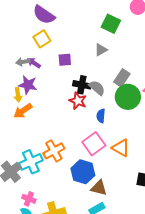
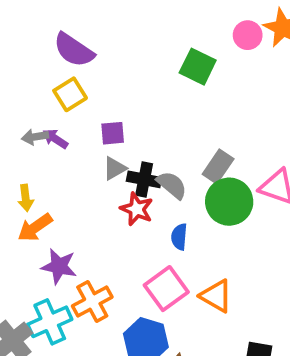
gray triangle: (101, 50) -> (114, 168), moved
purple star: (28, 85) -> (59, 266), moved

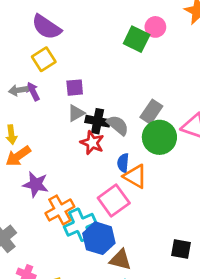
pink circle: (248, 35) -> (155, 27), moved
purple arrow: (55, 139) -> (33, 92), turned 30
orange triangle: (216, 296) -> (135, 176), moved
cyan cross: (50, 322) -> (80, 225), moved

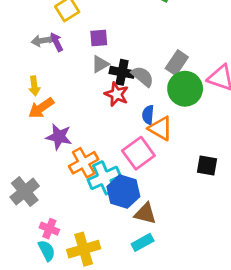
black square: (181, 249) -> (207, 166), moved

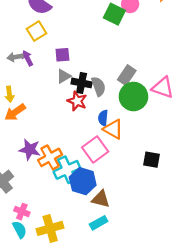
gray semicircle: (143, 76) -> (99, 86), turned 30
purple star: (59, 137) -> (30, 149), moved

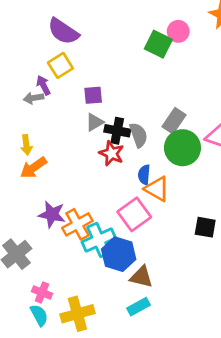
purple arrow: (27, 58) -> (43, 85), moved

